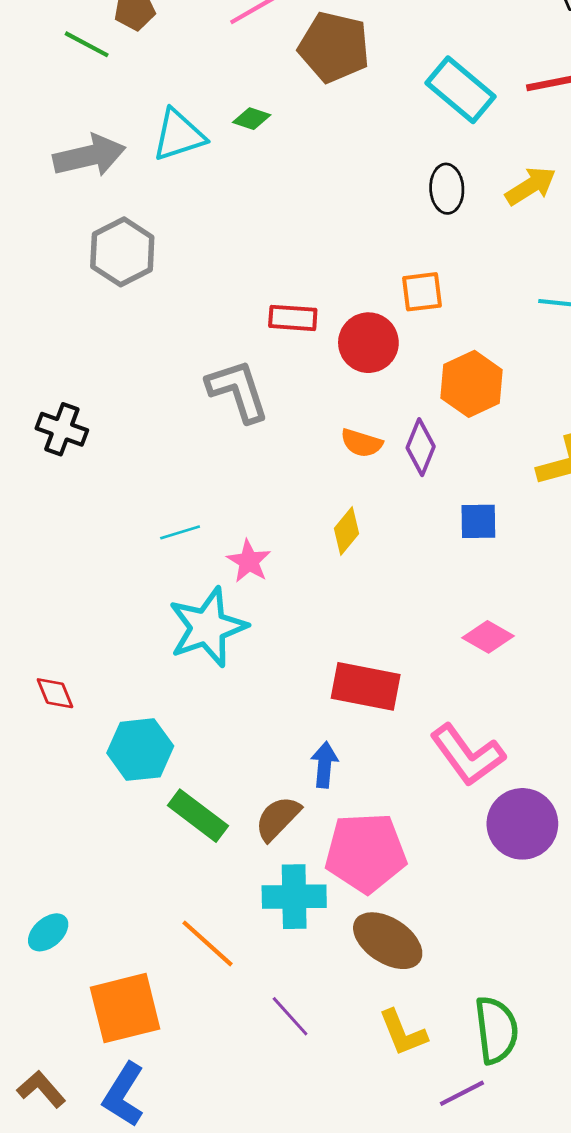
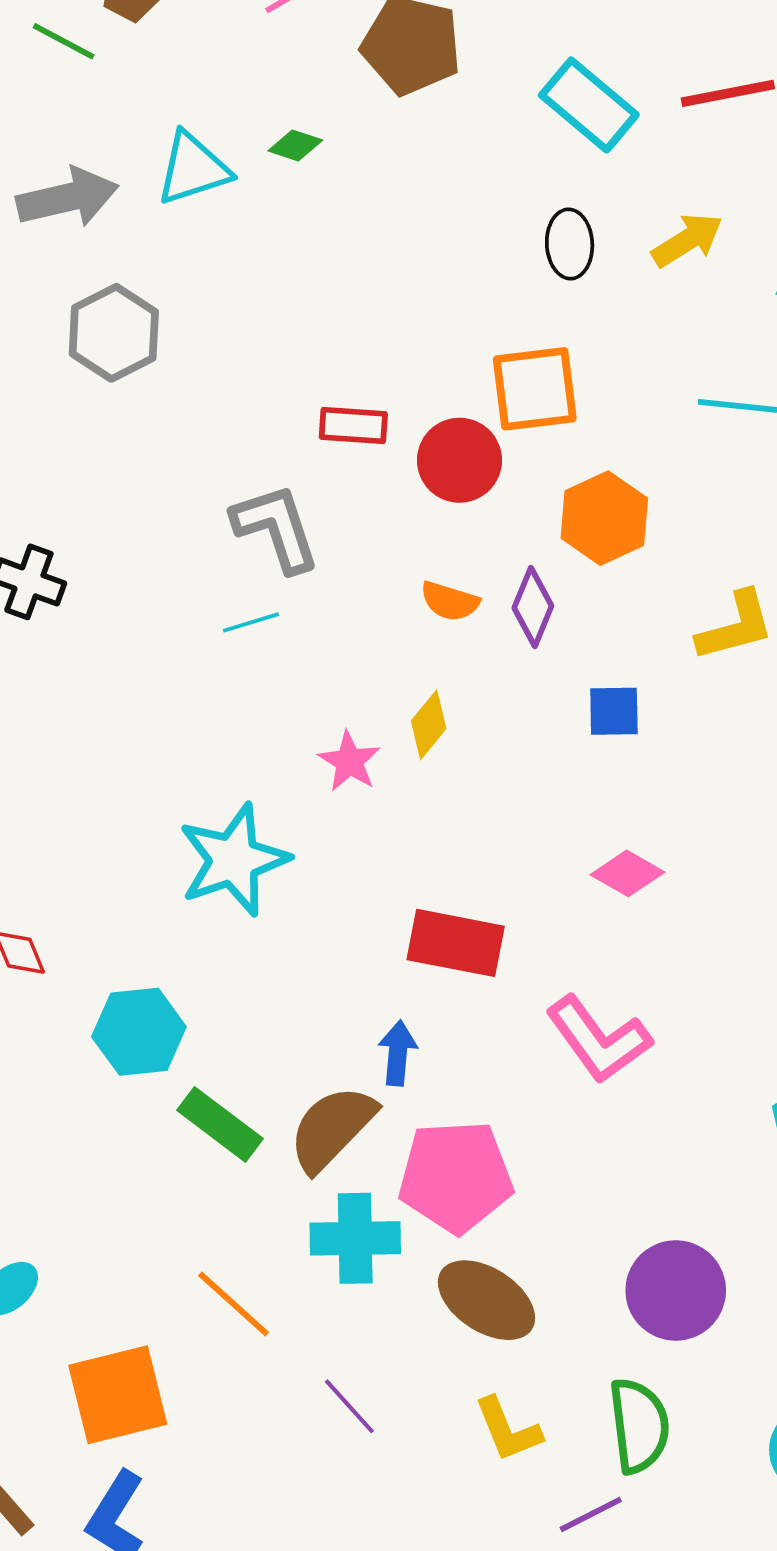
orange square: (422, 292) -> (535, 389), size x1.5
cyan line: (180, 532) -> (251, 622), moved
pink star: (249, 561) -> (349, 761), moved
brown semicircle: (278, 818) -> (332, 1128), size x1.4
purple circle: (522, 824) -> (676, 1290), moved

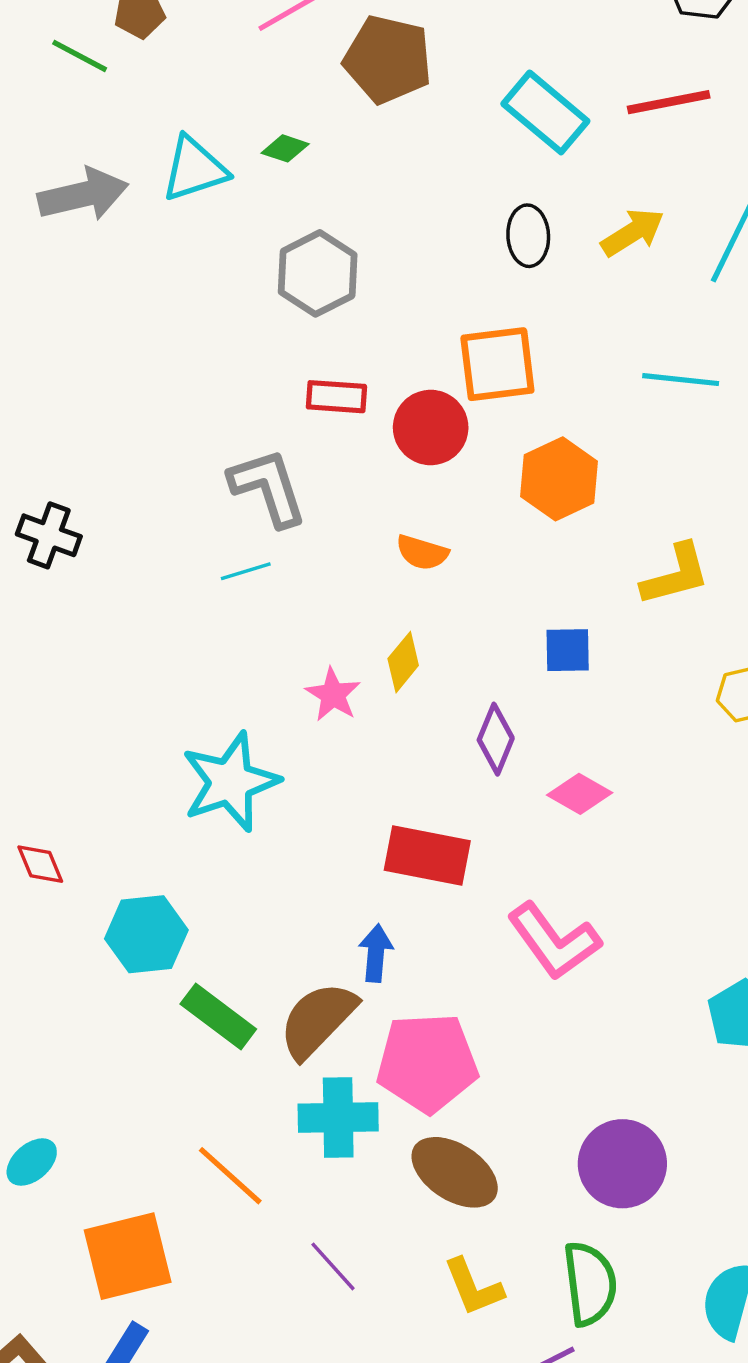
gray hexagon: (114, 333) -> (318, 273), moved
purple diamond: (533, 607) -> (496, 739), moved

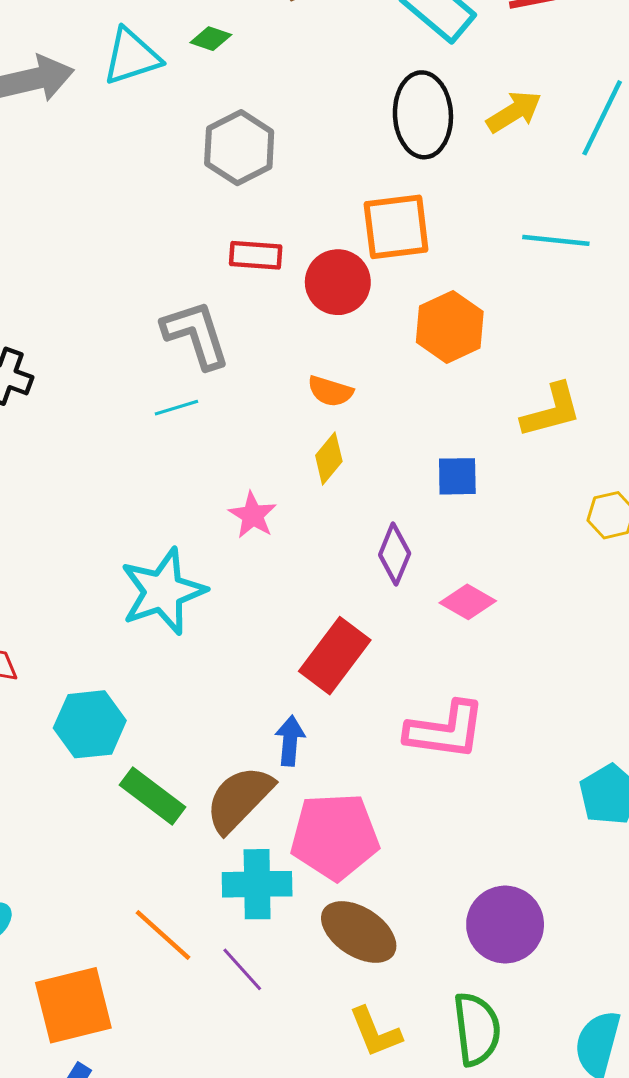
black ellipse: (528, 236) -> (423, 115), size x1.6
yellow diamond: (403, 662) -> (329, 458), moved
red rectangle: (427, 856) -> (335, 656), turned -64
pink L-shape: (554, 941) -> (445, 730), turned -46
purple line: (333, 1266) -> (242, 969), moved

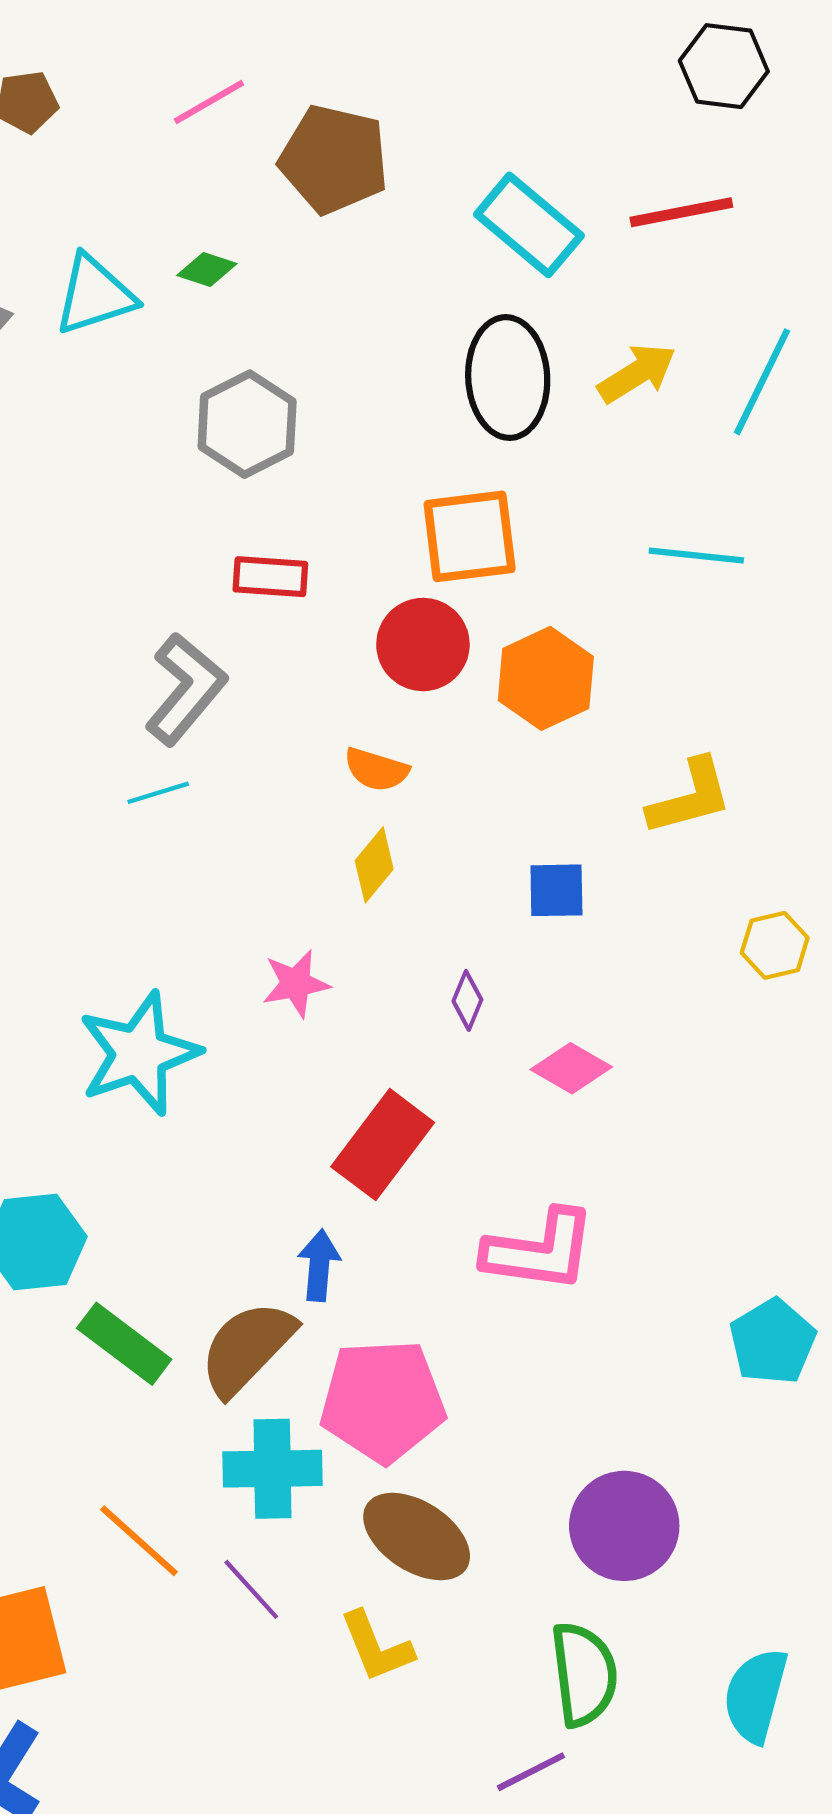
red circle: (338, 282) -> (423, 645), moved
gray L-shape: (196, 334) -> (186, 689), turned 58
pink star: (253, 515) -> (296, 984), moved, turned 30
purple diamond: (395, 554) -> (467, 1000), size x0.7
yellow L-shape: (375, 1032) -> (376, 1647), moved

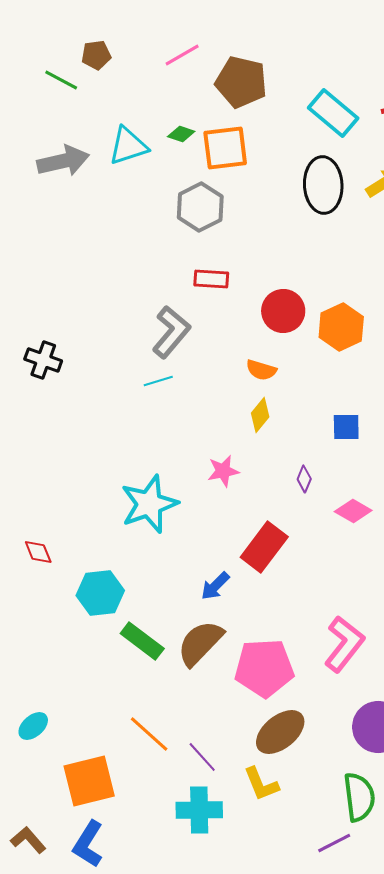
orange square: (470, 536) -> (225, 148), moved
pink L-shape: (539, 1250) -> (344, 644), moved, turned -60
blue arrow: (319, 1265) -> (215, 586), moved, turned -140
cyan cross: (273, 1469) -> (199, 810), moved
brown ellipse: (417, 1537) -> (280, 732), turned -72

